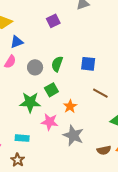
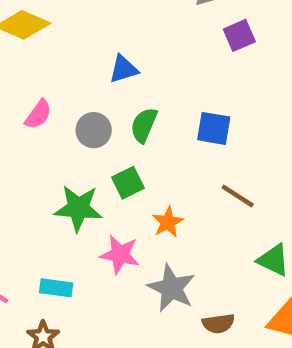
purple square: (53, 21) -> (239, 35), moved
blue triangle: (17, 42) -> (123, 69), moved
brown semicircle: (104, 150) -> (218, 324), moved

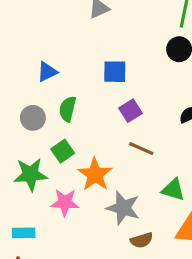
purple square: (239, 35) -> (130, 111), moved
blue square: (214, 128) -> (115, 72), moved
orange star: (168, 222) -> (95, 174), size x1.5
gray star: (171, 288) -> (123, 208), moved

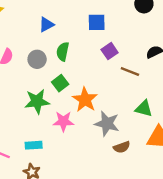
brown line: (141, 149) -> (130, 72), moved

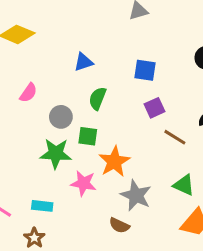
gray circle: (37, 59) -> (61, 117), moved
green square: (60, 83) -> (88, 136), turned 35
brown semicircle: (122, 147) -> (119, 225), moved, turned 35

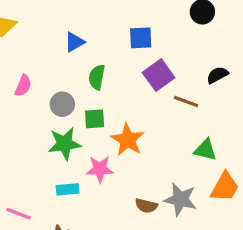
purple square: (155, 108) -> (159, 75), size x1.4
gray star: (136, 195) -> (180, 199), moved
cyan rectangle: (42, 206) -> (68, 189), moved

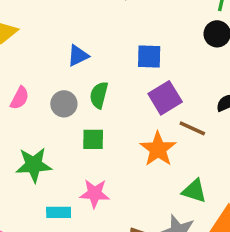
gray circle: (62, 104) -> (64, 104), moved
orange star: (128, 140) -> (158, 149), moved
green star: (65, 144) -> (34, 165), moved
green triangle: (205, 150) -> (194, 191), moved

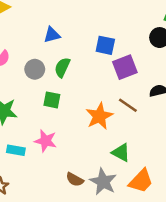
purple square: (165, 98) -> (125, 67), moved

